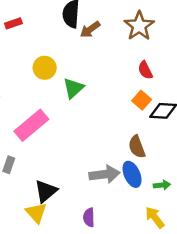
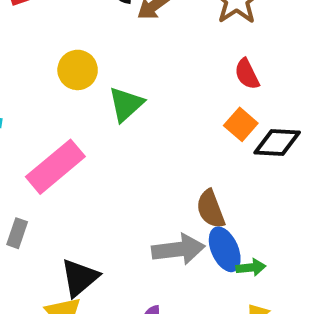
brown semicircle: (137, 147) -> (211, 209), moved
green arrow: (162, 185) -> (251, 267), moved

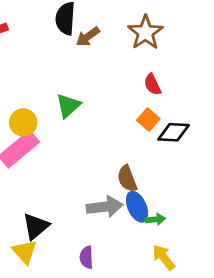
yellow circle: (78, 70) -> (23, 122), moved

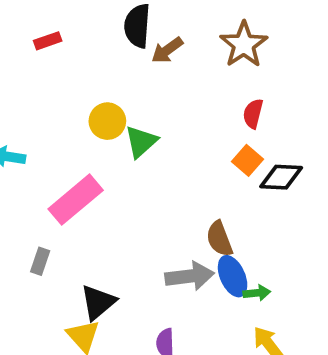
red semicircle: (152, 84) -> (253, 114), turned 40
yellow circle: (23, 122) -> (107, 121), moved

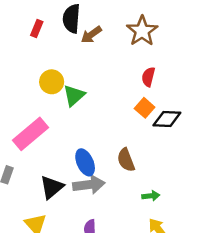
red rectangle: (48, 41) -> (37, 29), moved, turned -49
gray arrow: (190, 276) -> (89, 185), moved
blue ellipse: (233, 276) -> (85, 162), moved
black triangle: (98, 302) -> (52, 187), moved

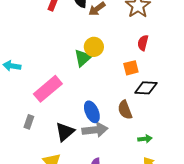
yellow circle: (52, 82) -> (94, 47), moved
orange square: (145, 108) -> (131, 68), moved, turned 35
black diamond: (167, 119) -> (146, 88), moved

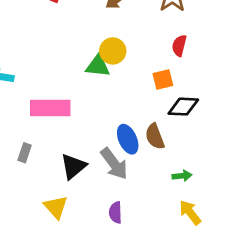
green triangle: (83, 58) -> (98, 66), turned 48
pink rectangle: (48, 89) -> (50, 108), turned 40
blue ellipse: (92, 112) -> (128, 139), moved
gray arrow: (95, 130) -> (114, 164), turned 60

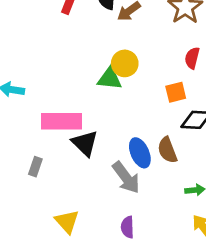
black triangle: (73, 166) -> (85, 143), moved, turned -36

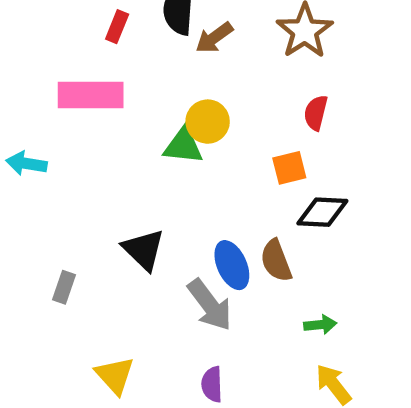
pink rectangle: (61, 121) -> (91, 95), moved

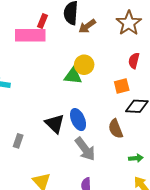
pink rectangle: (91, 95) -> (30, 35), moved
blue ellipse: (232, 265) -> (78, 120), moved

